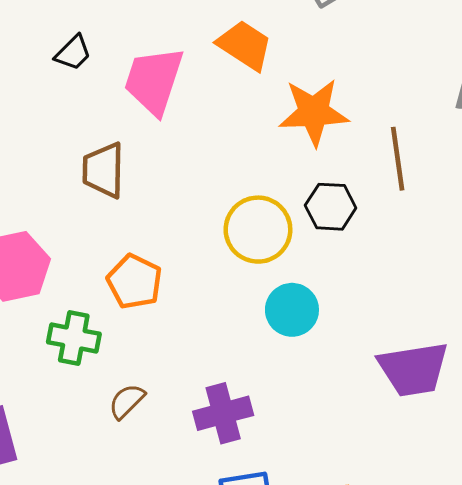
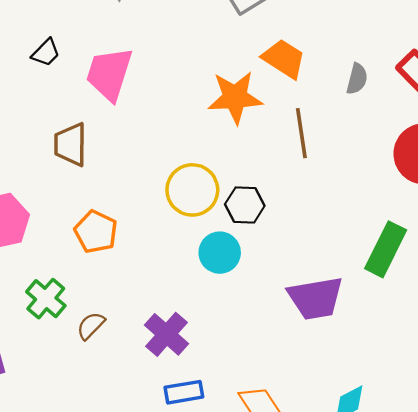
orange trapezoid: (245, 45) -> (284, 59), moved
black hexagon: (331, 207) -> (245, 205), moved
green cross: (74, 338) -> (46, 299), moved, turned 30
purple cross: (223, 413) -> (166, 334), turned -33

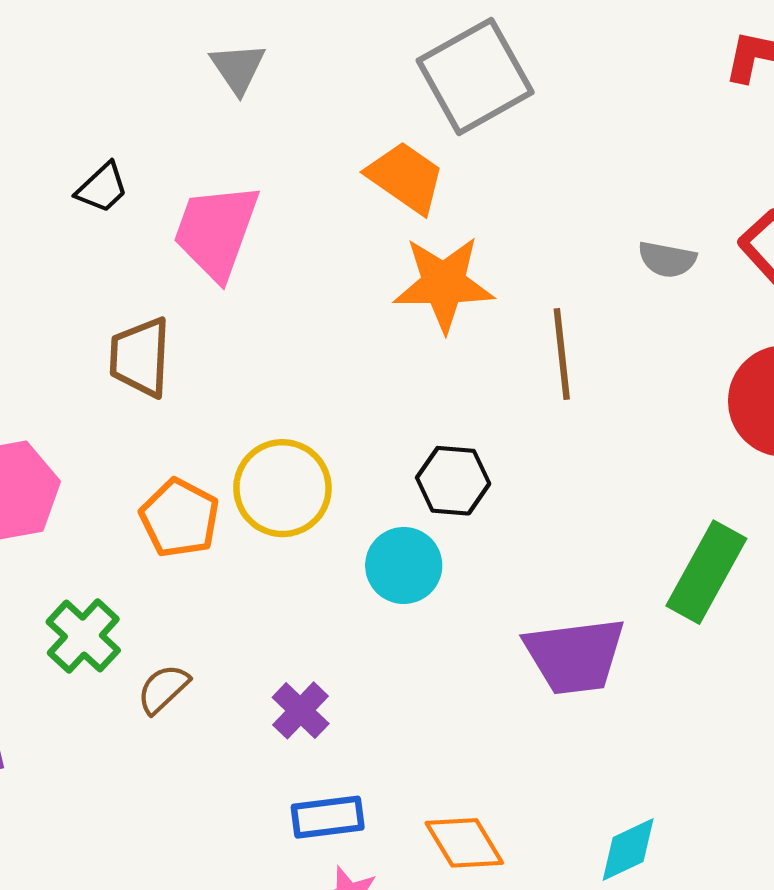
orange trapezoid: (284, 59) -> (406, 177), moved
gray semicircle: (357, 79) -> (667, 259), turned 84
yellow circle: (192, 190) -> (282, 488), moved
purple cross: (166, 334) -> (301, 710), size x0.7

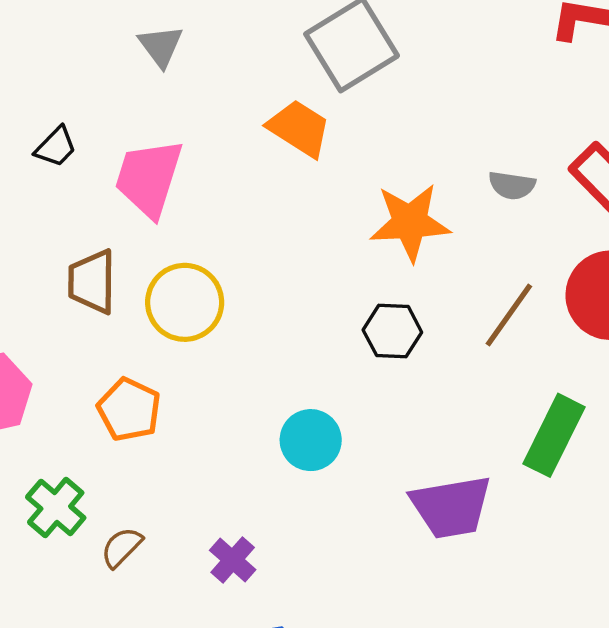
orange star: (444, 284) -> (410, 222), moved
brown line: (562, 354) -> (509, 315), moved, turned 44
black hexagon: (453, 481) -> (392, 331), moved
yellow circle: (282, 488) -> (185, 302), moved

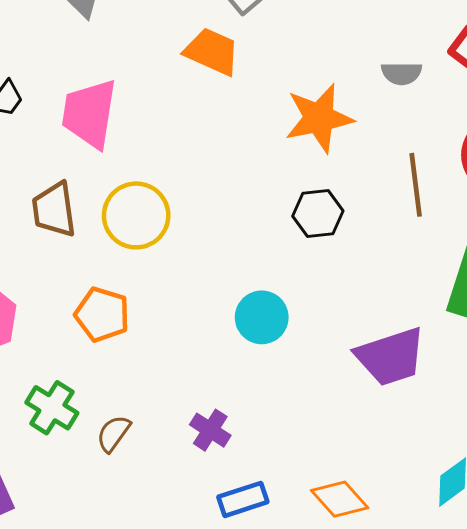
brown line: (509, 315) -> (416, 185), turned -34

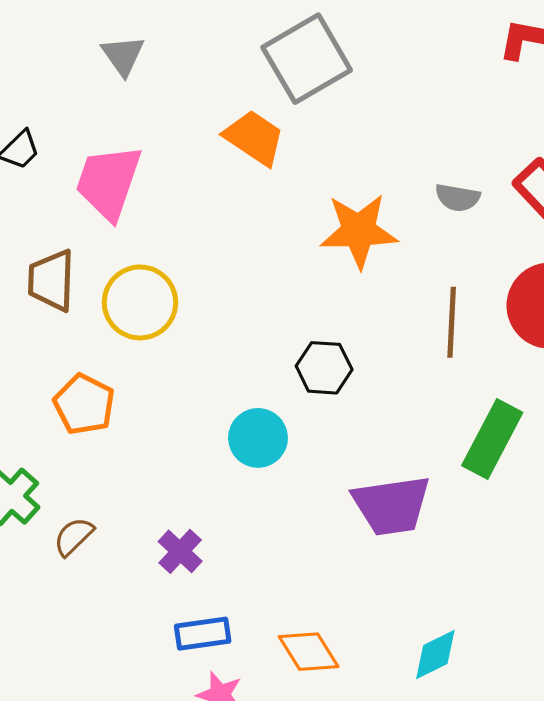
black hexagon: (318, 213) -> (324, 368), moved

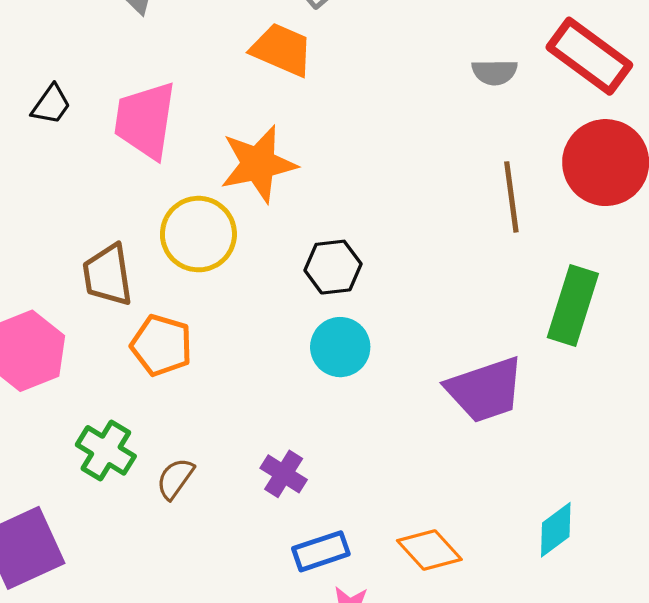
orange star: (359, 231) -> (258, 164), moved
brown trapezoid: (51, 280) -> (108, 275), moved
black hexagon: (324, 368) -> (333, 267), moved

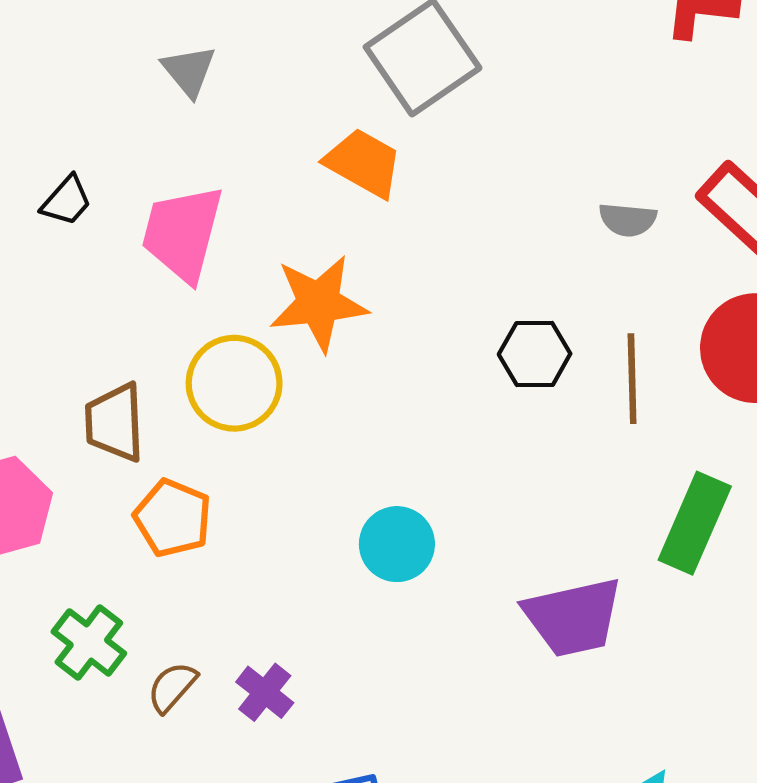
black hexagon: (333, 267) -> (535, 354), moved
purple cross: (284, 474) -> (265, 692), moved

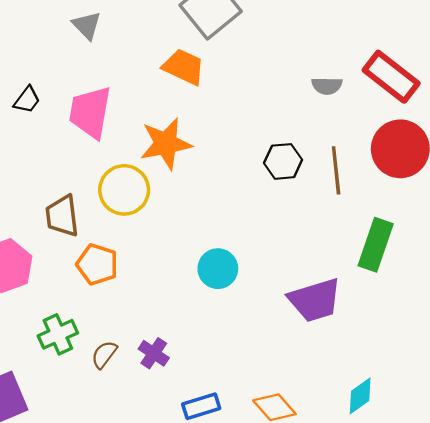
green cross: (89, 643) -> (58, 334), turned 33

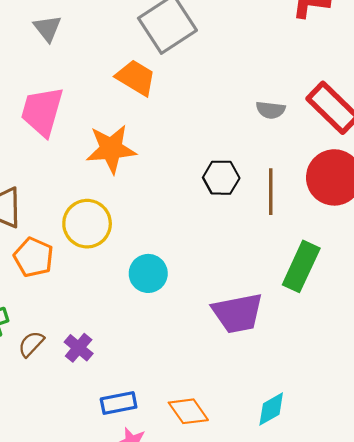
yellow circle: (124, 190) -> (87, 224), moved

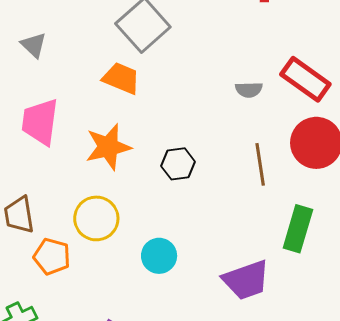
black hexagon: (221, 178) -> (178, 164), moved

